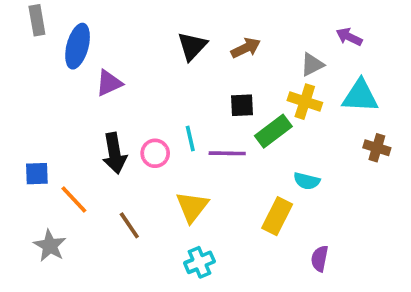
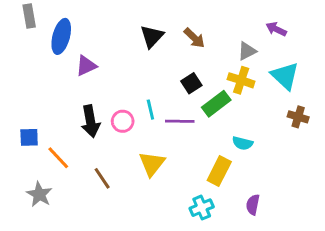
brown arrow: (246, 48) -> (194, 38), turned 70
cyan triangle: (360, 96) -> (285, 76), turned 40
black square: (242, 105) -> (191, 83), turned -30
cyan cross: (199, 262) -> (202, 208), moved

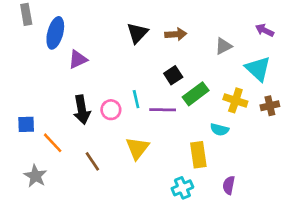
purple arrow: (276, 29) -> (265, 30), moved
brown arrow: (194, 38) -> (176, 34), turned -48
yellow cross: (241, 80) -> (235, 100), moved
brown cross: (298, 117) -> (270, 106), turned -30
yellow rectangle: (219, 171) -> (198, 155), turned -35

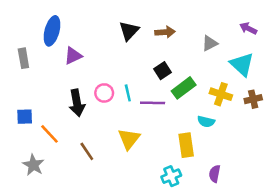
gray rectangle: (26, 14) -> (23, 58), moved
pink circle: (111, 110) -> (104, 93), moved

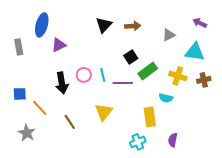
cyan triangle: (242, 64) -> (195, 52), turned -35

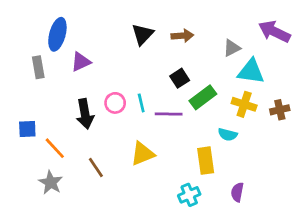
purple arrow: (200, 23) -> (274, 32), size x1.6
gray rectangle: (19, 47) -> (38, 67), moved
cyan triangle: (195, 52) -> (251, 71), moved
yellow triangle: (104, 112) -> (143, 154), turned 30
gray star: (27, 133) -> (51, 183), moved

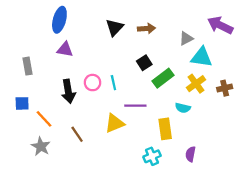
blue ellipse: (57, 34) -> (59, 20), moved
purple triangle: (81, 62) -> (65, 49), turned 35
gray rectangle: (38, 67) -> (28, 66), moved
yellow cross: (244, 104) -> (196, 84), turned 36
purple line: (169, 114) -> (135, 106), moved

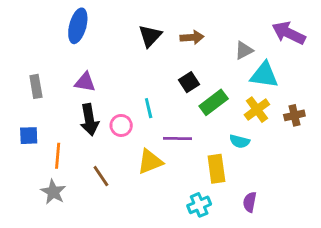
purple triangle: (65, 49) -> (85, 82), moved
pink circle: (92, 83) -> (121, 125), moved
orange line: (44, 119) -> (58, 156), turned 48

